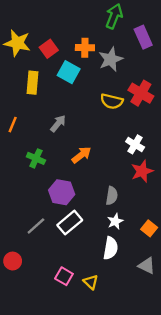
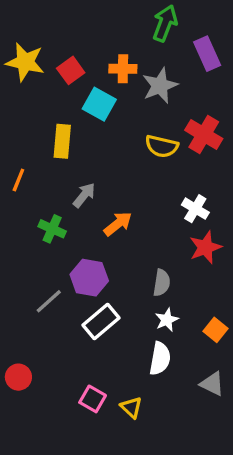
yellow rectangle: (32, 83) -> (62, 141), moved
gray arrow: (58, 123) -> (84, 195), moved
gray line: (36, 226) -> (49, 301), moved

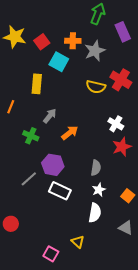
white rectangle: (101, 321) -> (60, 191), turned 65
pink square: (93, 399) -> (51, 254), moved

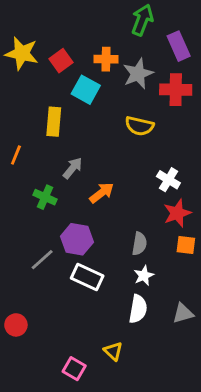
red cross: (121, 80) -> (176, 90), moved, turned -30
orange square: (128, 196) -> (186, 245), moved, turned -32
gray triangle: (126, 228) -> (183, 313), moved, turned -42

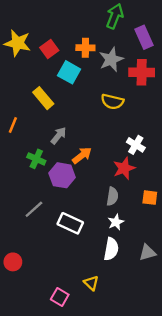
yellow rectangle: (54, 122) -> (43, 98), turned -45
red star: (177, 213) -> (124, 168), moved
purple hexagon: (77, 239) -> (62, 175), moved

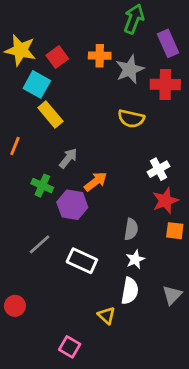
cyan square: (69, 72) -> (37, 84), moved
white cross: (136, 145) -> (158, 169), turned 30
red star: (124, 168) -> (165, 201), moved
gray triangle: (147, 253) -> (172, 295), turned -30
yellow triangle: (91, 283) -> (107, 315), moved

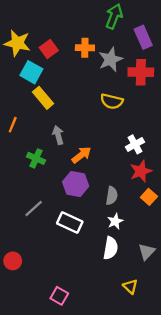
gray arrow: (68, 158) -> (58, 135), turned -54
purple hexagon: (72, 205) -> (76, 184), moved
orange square: (175, 231) -> (149, 197), turned 35
yellow triangle: (107, 315) -> (130, 287), moved

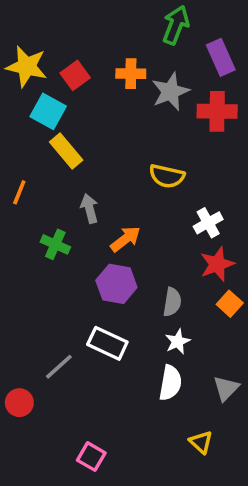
yellow semicircle: (112, 101) -> (167, 176), moved
gray line: (34, 208) -> (59, 367), moved

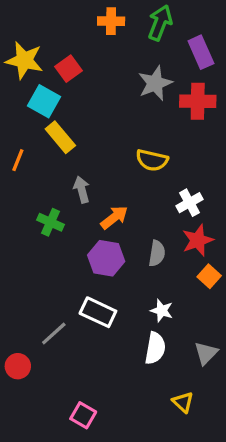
orange cross: (131, 74) -> (111, 21), moved
orange line: (19, 192) -> (18, 160), moved
gray semicircle: (172, 302) -> (157, 253), moved
white star: (178, 341) -> (162, 311), turned -30

